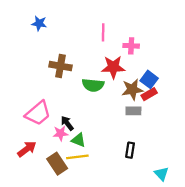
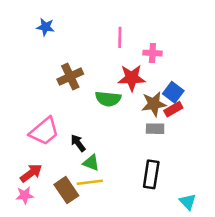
brown cross: (60, 66) -> (70, 77), turned -35
pink star: (60, 133) -> (25, 195), moved
black rectangle: (130, 150) -> (151, 174), size x1.5

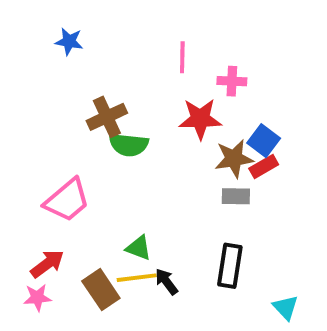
green semicircle: (108, 99) -> (129, 145), moved
black arrow: (78, 143) -> (166, 282), moved

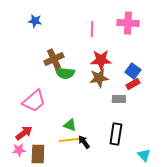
pink cross: (232, 81) -> (128, 23), moved, size x1.5
brown star: (234, 159) -> (99, 78), moved
brown rectangle: (101, 290) -> (38, 154), moved, turned 36

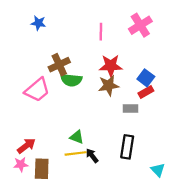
pink cross: (128, 23) -> (140, 25), turned -35
pink trapezoid: (34, 101) -> (37, 90), moved

